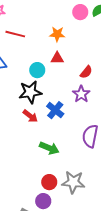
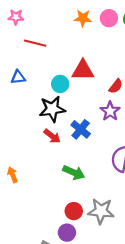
orange star: (57, 34) -> (83, 18), moved
red triangle: (57, 58) -> (83, 70), size x1.5

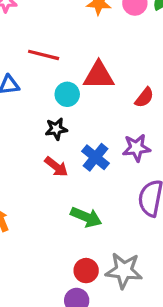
red line: (35, 43) -> (44, 55), moved
black star: (52, 109) -> (56, 129), size x0.6
purple star: (110, 111) -> (136, 148), moved, turned 30

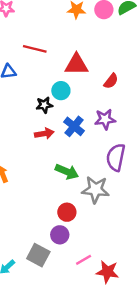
cyan circle: (67, 94) -> (61, 91), moved
red arrow: (56, 167) -> (44, 134), turned -48
gray star: (124, 271) -> (96, 190), moved

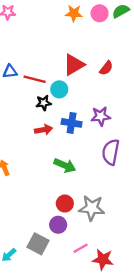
red line: (35, 49) -> (35, 79), moved
red triangle: (76, 64) -> (74, 65), turned -30
red semicircle: (111, 81) -> (106, 68), moved
blue cross: (74, 126) -> (72, 123), turned -30
gray star: (96, 190) -> (92, 208), moved

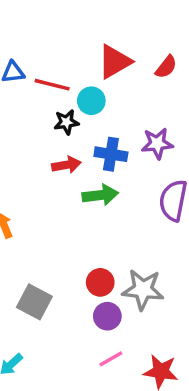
green arrow: (65, 165) -> (100, 195), moved, turned -30
purple circle: (58, 225) -> (107, 316), moved
gray square: (38, 244) -> (34, 302), moved
pink line: (81, 248) -> (111, 359), moved

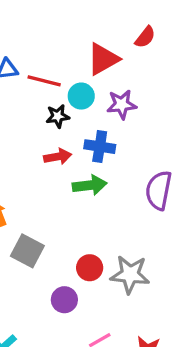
red semicircle: (166, 67) -> (145, 37), moved
purple star: (157, 143) -> (122, 104), moved
gray square: (34, 302) -> (27, 251), moved
purple circle: (107, 316) -> (64, 300), moved

